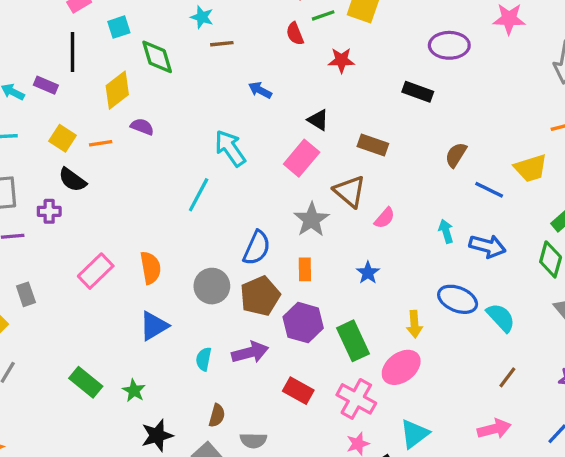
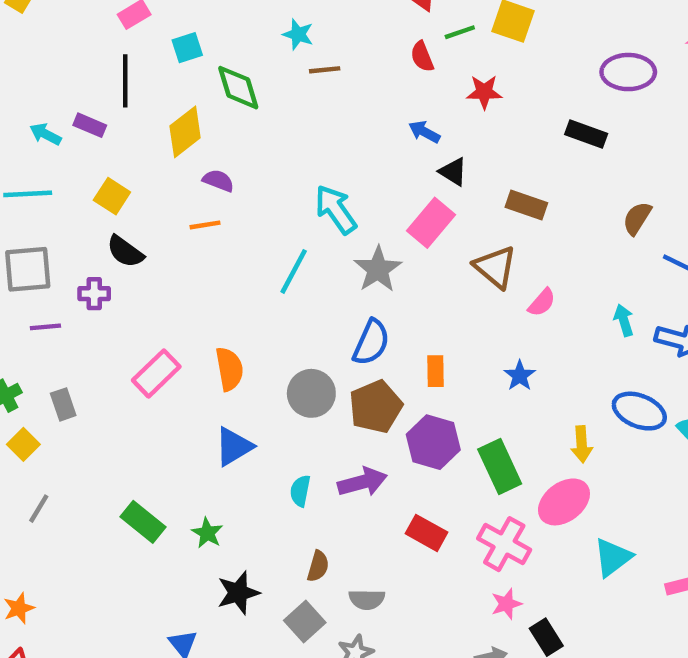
blue arrow: (260, 90) -> (424, 132), moved
orange line: (101, 143) -> (205, 225), moved
gray star: (311, 220) -> (378, 269), moved
cyan triangle: (414, 434) -> (613, 557), moved

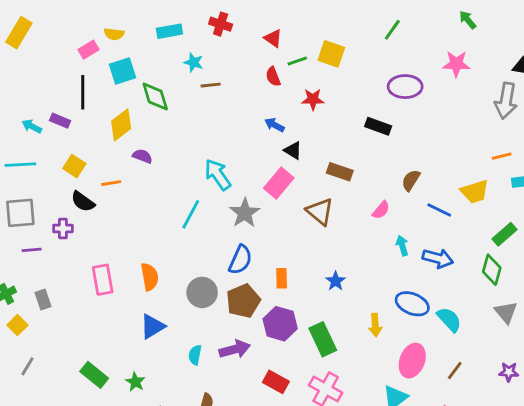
cyan square: (187, 48) -> (123, 71), size x1.4
orange line: (205, 225) -> (111, 183), moved
pink semicircle: (542, 302) -> (381, 210), moved
pink rectangle: (156, 373) -> (103, 280), turned -56
pink ellipse: (564, 502) -> (412, 361), moved, turned -32

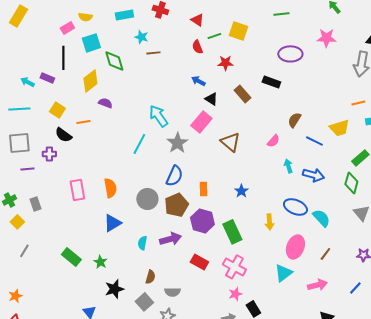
green line: (392, 30) -> (281, 14), turned 49
brown rectangle: (340, 172) -> (242, 94), moved, turned 30

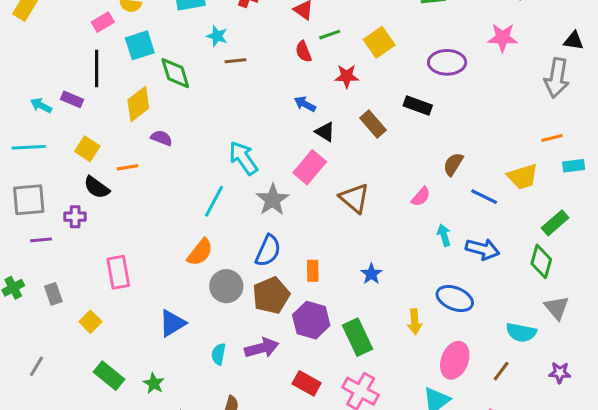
yellow square: (238, 31) -> (379, 42), moved, turned 36
orange semicircle: (110, 188) -> (200, 252), moved, turned 48
cyan semicircle: (321, 218) -> (521, 332), moved, turned 144
yellow square: (17, 222) -> (90, 322), moved

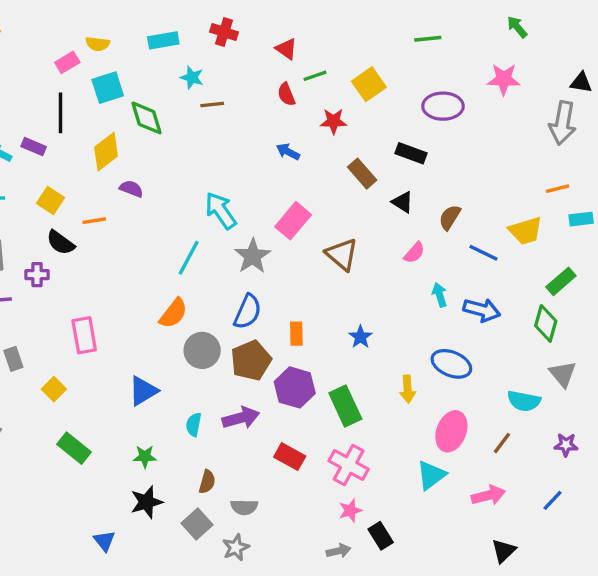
black triangle: (325, 132) -> (403, 202), moved
green star: (154, 383) -> (145, 457), moved, turned -30

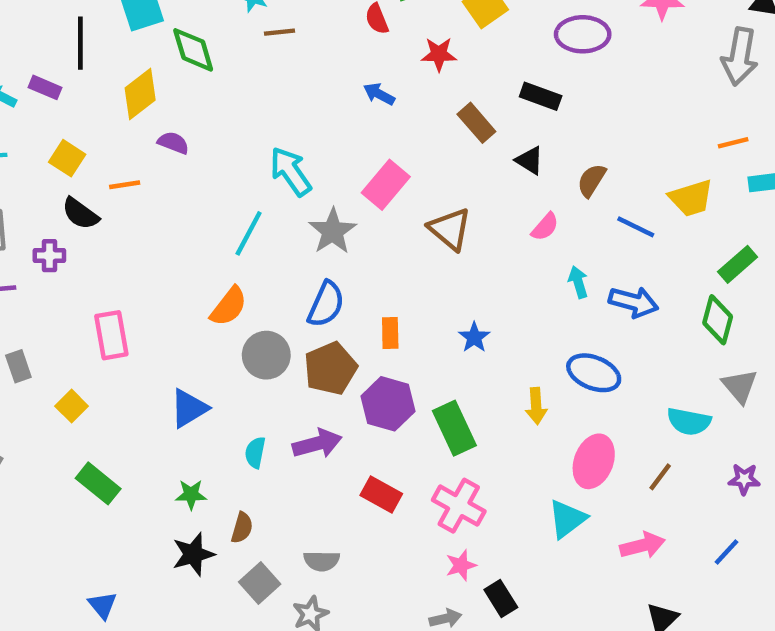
brown semicircle: (207, 482) -> (242, 528), moved
blue triangle: (104, 541) -> (103, 605), moved

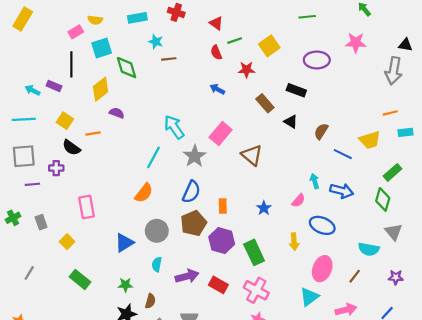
pink semicircle: (545, 227) -> (298, 201), moved
gray circle: (266, 355) -> (157, 231), moved
purple arrow: (317, 444) -> (187, 276), moved

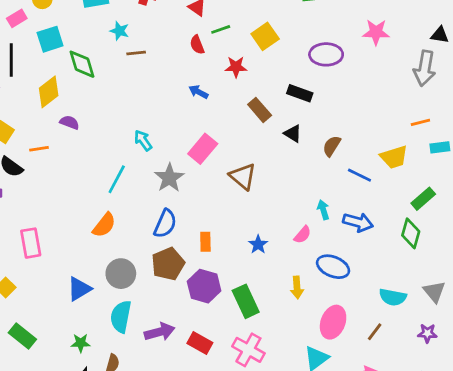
cyan arrow: (174, 127) -> (143, 140), size x0.7
gray triangle: (394, 232) -> (434, 292), moved
cyan semicircle: (157, 264) -> (121, 317), size x1.6

